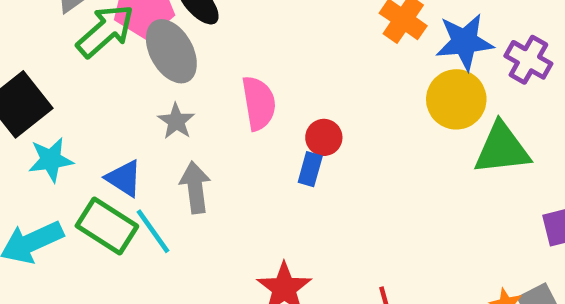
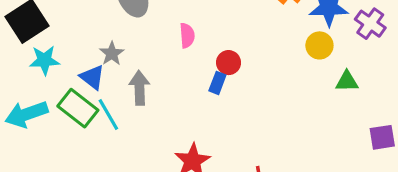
yellow circle: (456, 99) -> (319, 45), size x0.7
pink semicircle: (259, 103) -> (187, 36), size x0.7
gray star: (176, 121) -> (112, 54), moved
green triangle: (502, 149) -> (347, 81), size x0.6

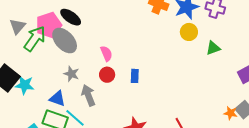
gray star: (112, 54) -> (71, 74), moved
cyan star: (44, 60) -> (25, 85), moved, turned 30
red circle: (229, 63) -> (107, 75), moved

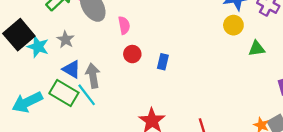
pink semicircle: (106, 54) -> (124, 25), moved
gray star: (71, 74) -> (66, 39), moved
gray arrow: (88, 95) -> (93, 76), moved

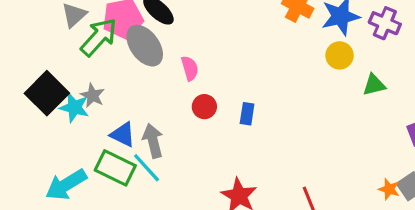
gray star: (66, 39) -> (93, 95), moved

